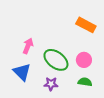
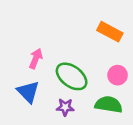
pink circle: (84, 60) -> (118, 75), moved
green semicircle: (85, 82) -> (109, 105), size x1.5

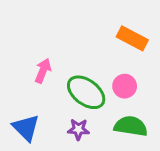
pink circle: (118, 75) -> (125, 86), moved
blue triangle: (28, 92) -> (26, 128), moved

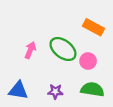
green ellipse: (86, 92) -> (63, 49), moved
blue triangle: (26, 128) -> (18, 90), turned -36

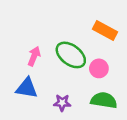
blue triangle: (18, 90) -> (27, 88), moved

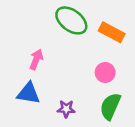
green ellipse: (71, 55) -> (71, 20), moved
green semicircle: (104, 100) -> (110, 106), turned -75

